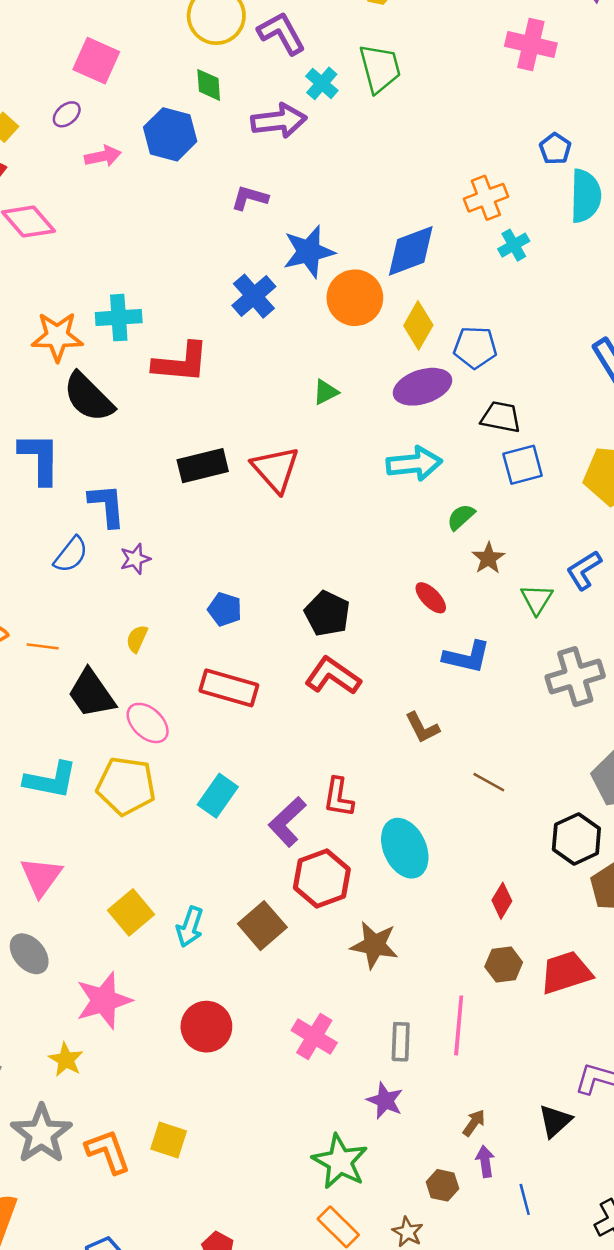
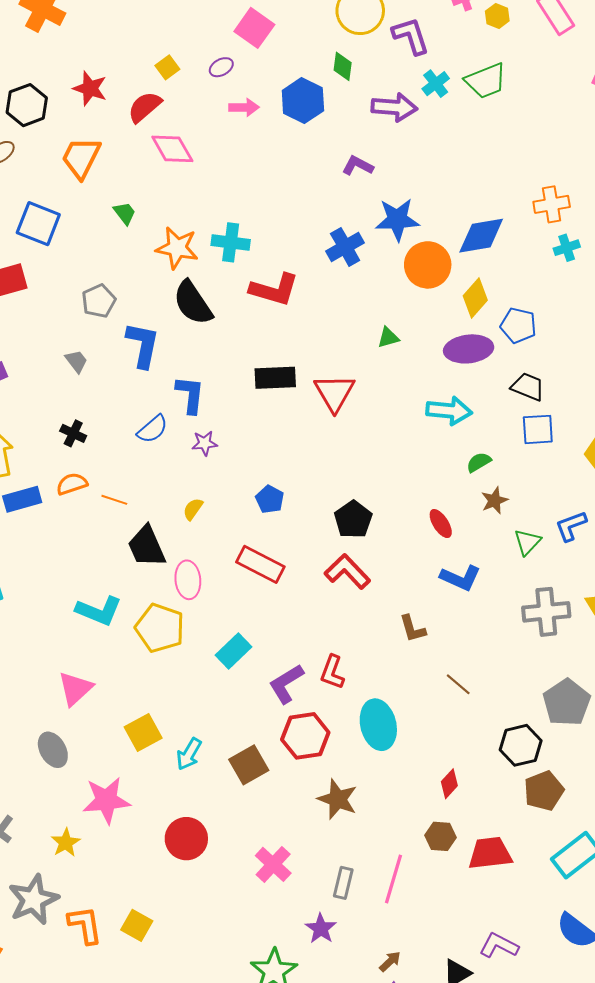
green trapezoid: (380, 68) -> (486, 81), turned 72
pink ellipse: (148, 723) -> (188, 580), turned 30

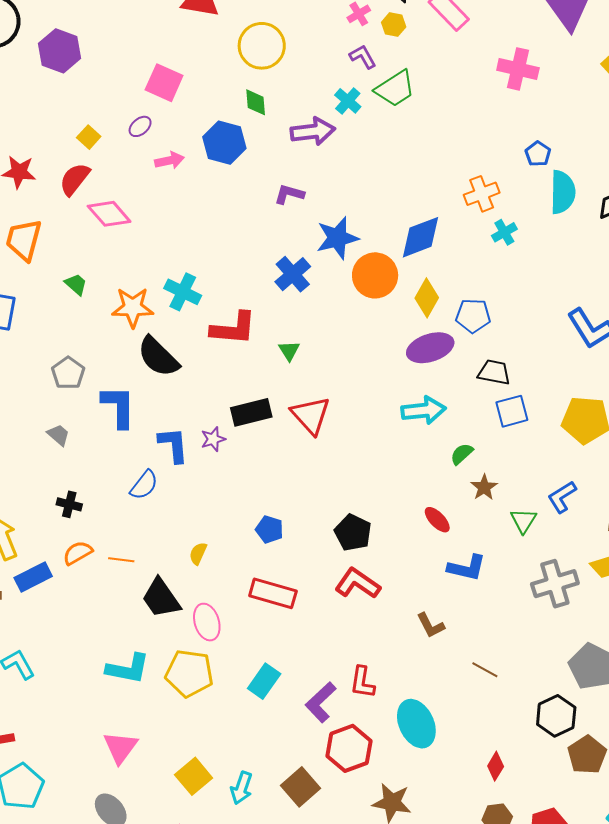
purple L-shape: (411, 36) -> (363, 57), moved, size x0.7
cyan cross: (231, 242) -> (183, 292), turned 30
green triangle: (388, 337) -> (289, 351), moved, turned -35
purple star: (205, 443) -> (213, 439), moved

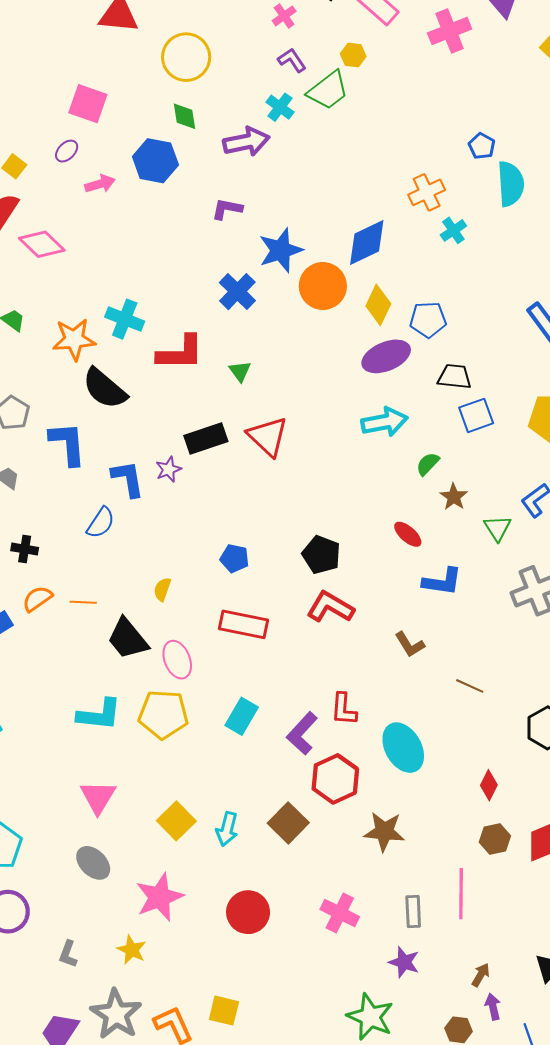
yellow hexagon: (394, 25) -> (353, 55), moved
pink cross: (518, 69) -> (450, 31), moved, turned -30

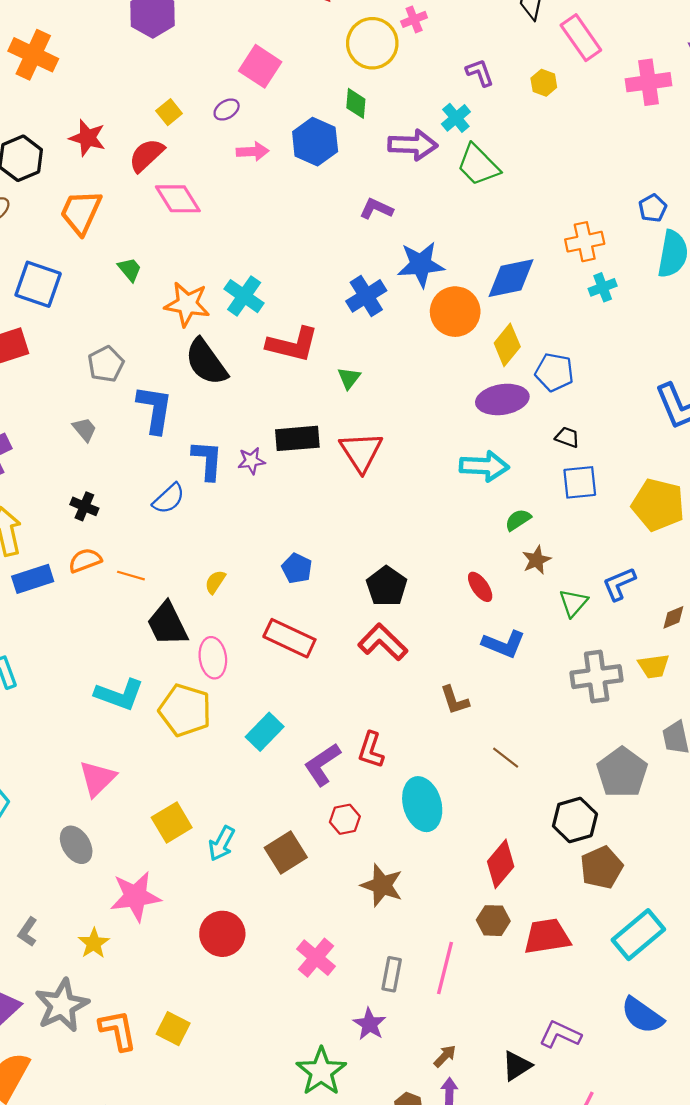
pink cross: (284, 16) -> (414, 19), moved
green trapezoid: (328, 90) -> (478, 165), moved, turned 69
black trapezoid: (454, 377) -> (567, 437), size x0.7
red hexagon: (335, 779) -> (345, 819), size x0.6
red diamond: (489, 785) -> (501, 864), size x1.5

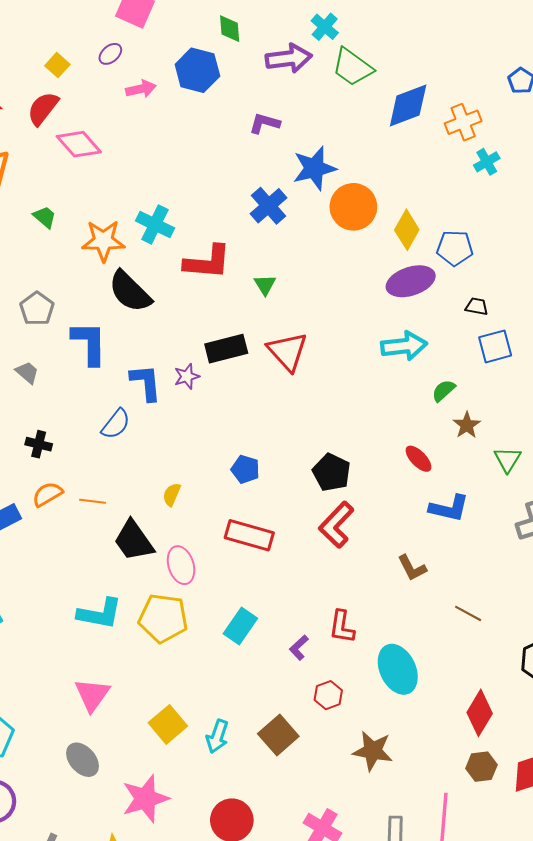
blue diamond: (511, 278) -> (408, 106), moved
red L-shape: (383, 642) -> (336, 525), turned -81
purple L-shape: (322, 764) -> (299, 648), size x0.6

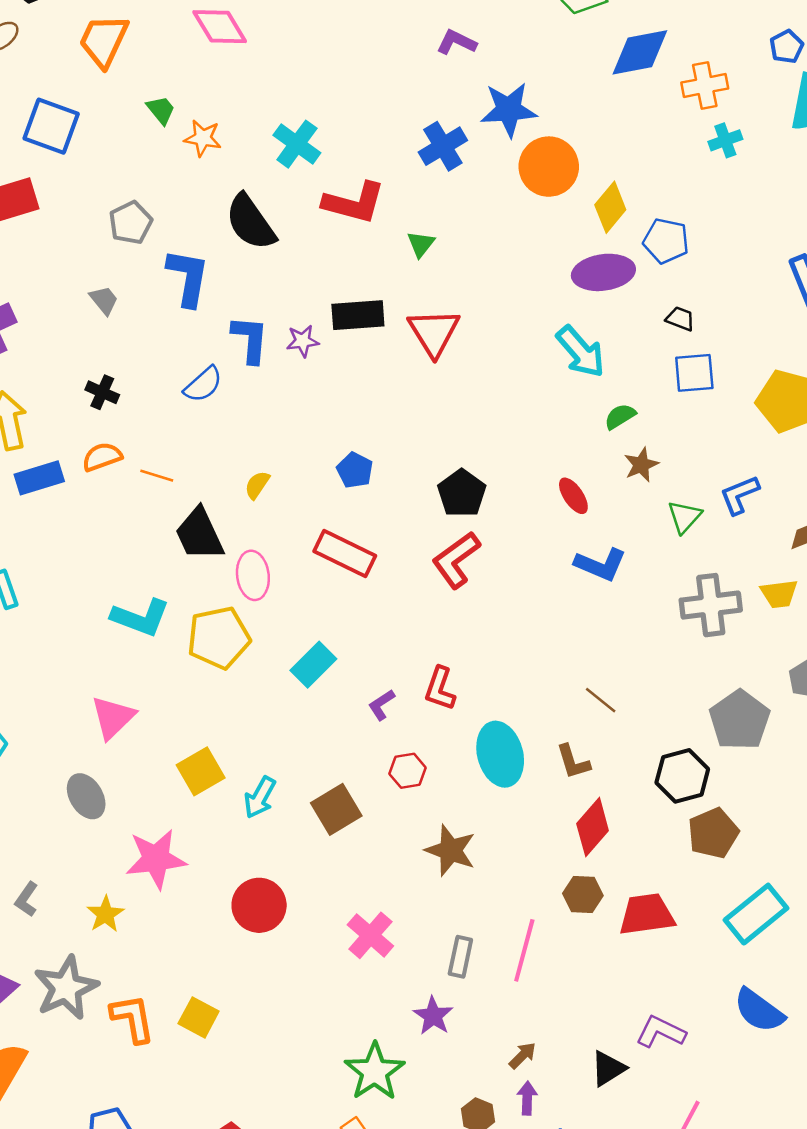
orange star: (103, 241) -> (203, 138), moved, size x0.7
cyan arrow: (404, 346) -> (581, 352), turned 45
brown L-shape: (412, 568) -> (573, 762), moved
yellow pentagon: (163, 618) -> (219, 638), turned -30

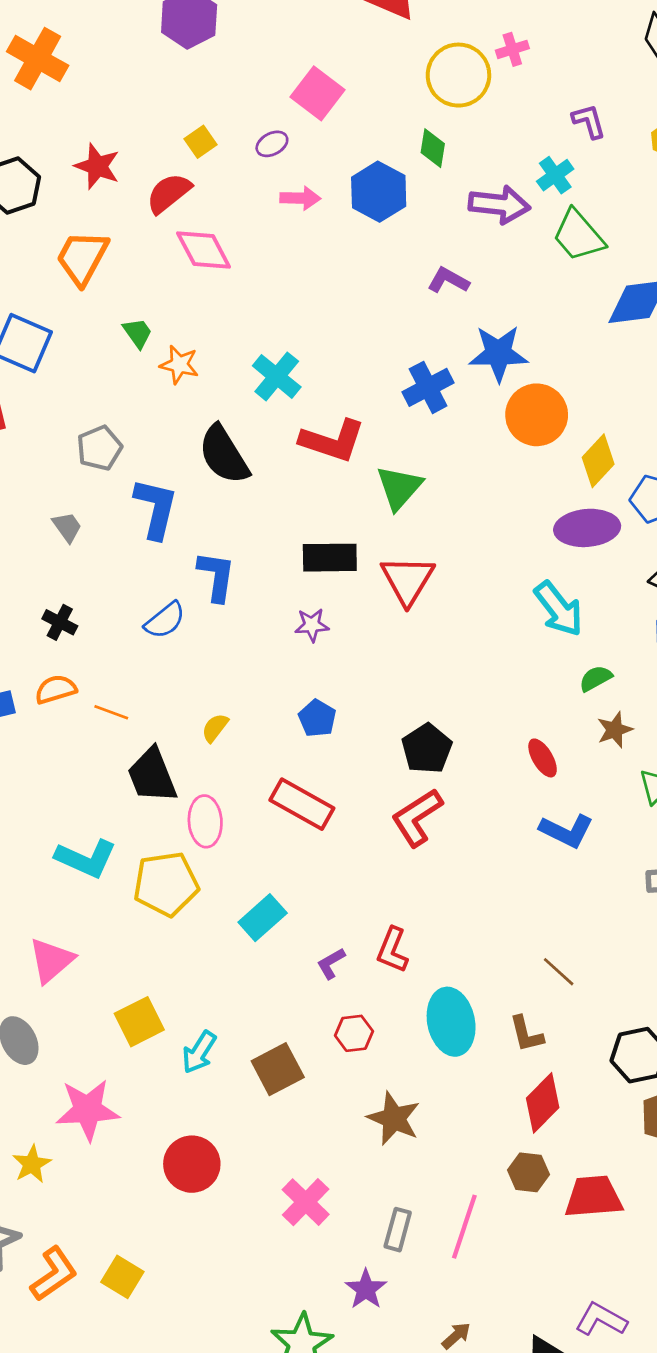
green triangle: (421, 244) -> (399, 488), size x1.6
purple star: (303, 341) -> (312, 625), moved
orange L-shape: (133, 1018) -> (54, 1274), turned 62

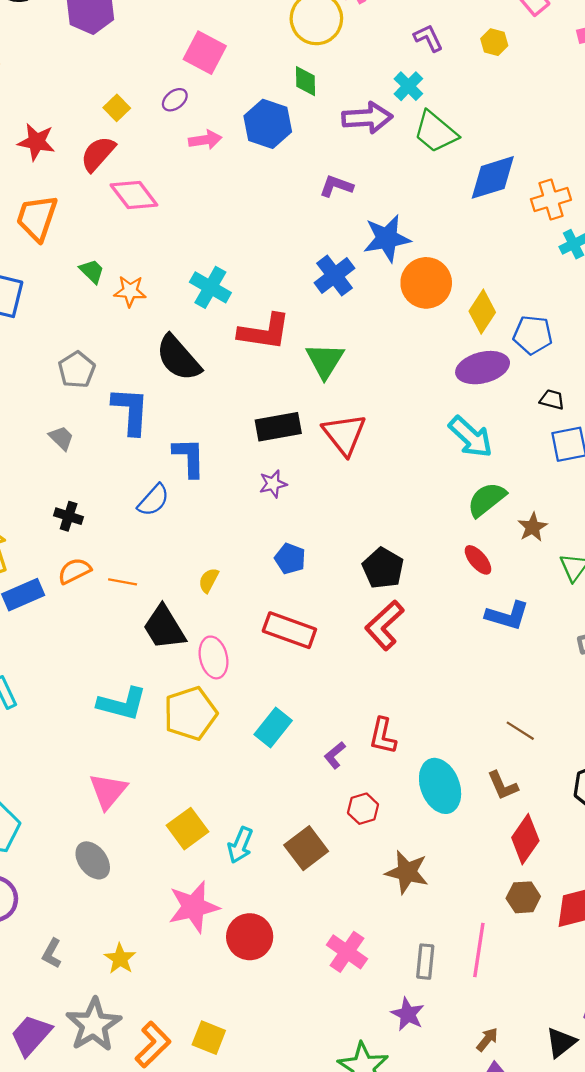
green semicircle: (596, 678) -> (487, 499), moved, size x1.5
pink star: (88, 1110) -> (194, 907), moved

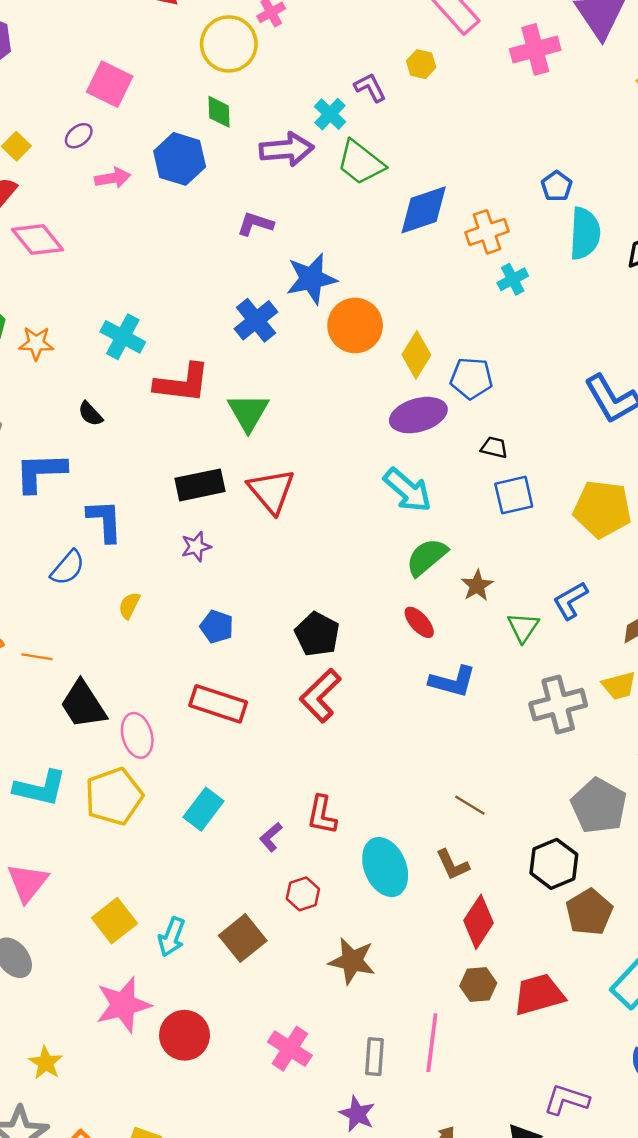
purple L-shape: (428, 38) -> (370, 87), moved
black semicircle: (178, 358) -> (90, 414), size x0.5
blue L-shape: (131, 411) -> (40, 472), turned -94
yellow semicircle: (209, 580) -> (129, 605), moved

